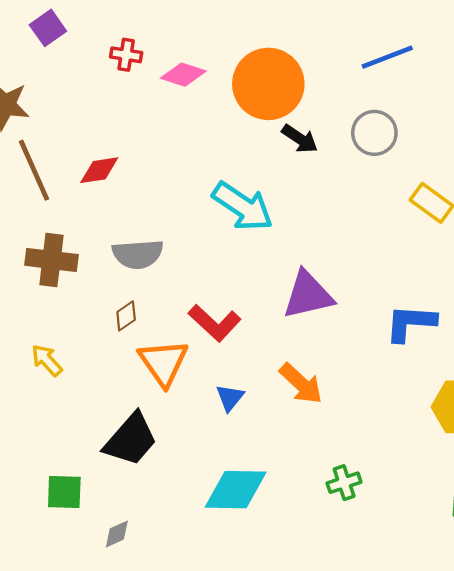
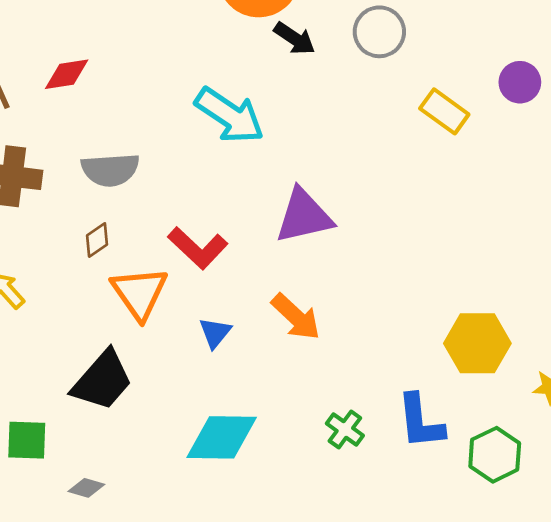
blue L-shape: (411, 323) -> (420, 422), moved, turned -100
green cross: (344, 483) -> (345, 429), turned -36
gray diamond: (117, 534) -> (86, 488), turned 40

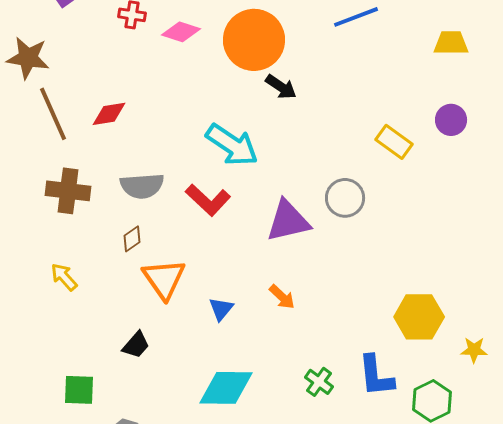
gray circle: (379, 32) -> (345, 198), moved
red L-shape: (198, 248) -> (208, 200), moved
orange arrow: (296, 317) -> (282, 297), size x0.7
black trapezoid: (102, 380) -> (136, 345), size x0.6

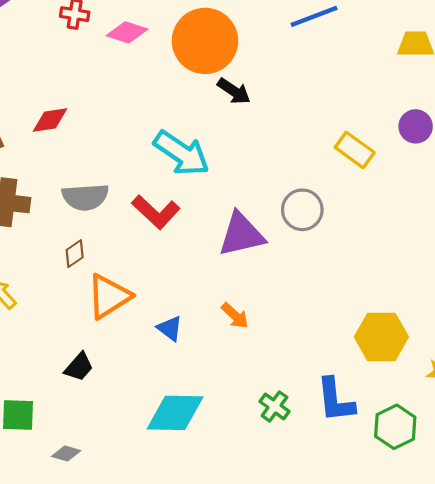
orange triangle: (164, 279) -> (109, 296), turned 33
blue triangle: (221, 309) -> (170, 328), turned -32

